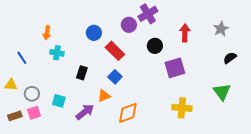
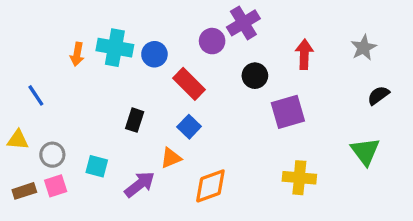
cyan cross: (57, 53) -> (115, 48), moved, size x1.5

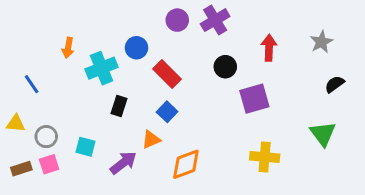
purple circle: (212, 41) -> (177, 20), moved
cyan cross: (115, 48) -> (102, 68), moved, turned -32

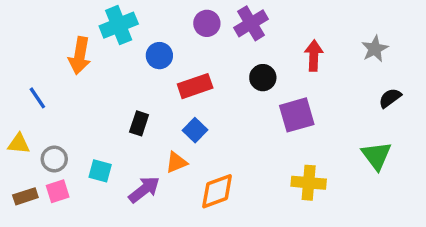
orange arrow: (68, 48) -> (80, 56), size x1.5
cyan cross: (102, 68) -> (119, 25), moved
red rectangle: (167, 74) -> (195, 86), turned -64

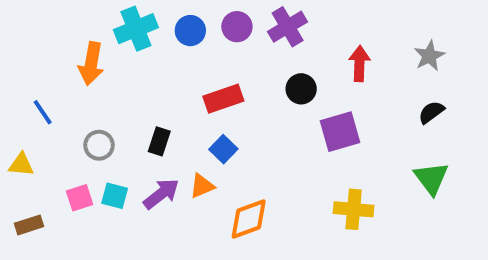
blue circle: (159, 56) -> (190, 31), moved
black semicircle: (390, 98) -> (431, 112), moved
gray circle: (54, 159) -> (99, 145), moved
purple arrow: (144, 190) -> (161, 194), moved
pink square: (58, 191) -> (80, 198), moved

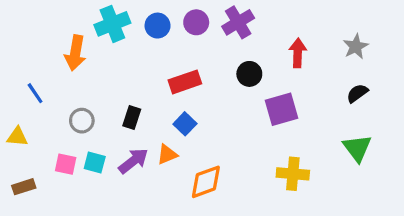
pink square: (80, 198) -> (66, 164), turned 30

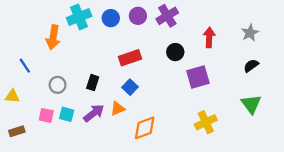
yellow cross: (293, 174) -> (206, 122), turned -30

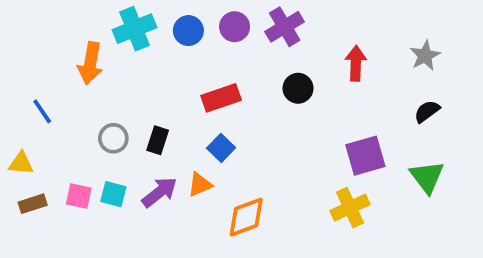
purple square: (198, 77) -> (365, 156), moved
gray circle: (58, 85) -> (113, 138), moved
brown rectangle: (17, 131) -> (33, 204), moved

